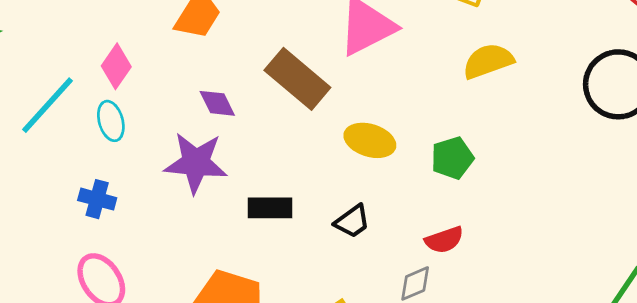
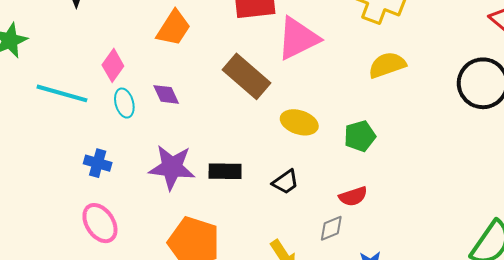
purple diamond: (217, 103) -> (166, 94), moved
cyan line: (48, 105) -> (62, 93), turned 63
cyan ellipse: (111, 121) -> (124, 103), moved
purple star: (196, 163) -> (172, 167), moved

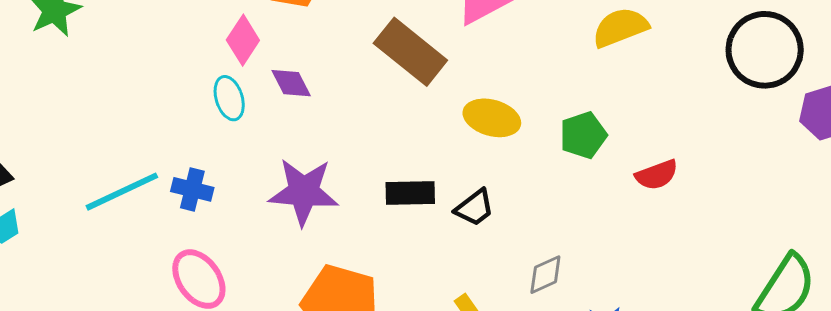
pink diamond: (113, 65) -> (243, 40), moved
cyan line: (62, 93) -> (122, 192), moved, turned -39
black rectangle: (225, 171) -> (410, 193), moved
red semicircle: (353, 196) -> (657, 175), moved

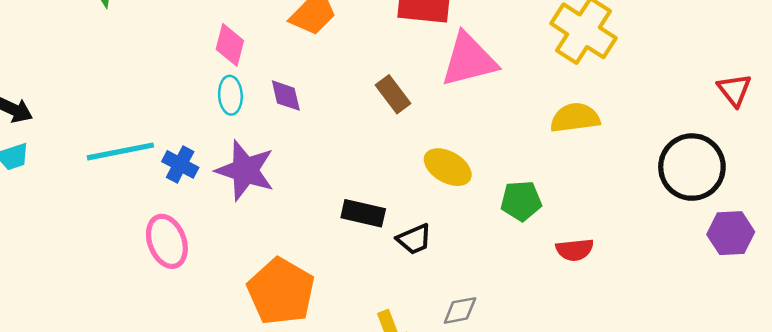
pink diamond: (243, 40) -> (230, 45), moved, turned -33
brown rectangle: (410, 52) -> (393, 94), size x0.6
purple star: (304, 192) -> (245, 170), moved

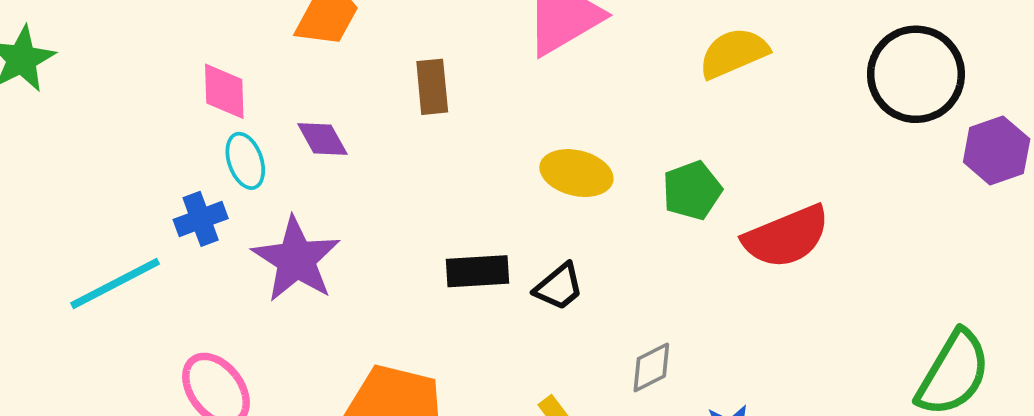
brown rectangle: (393, 94) -> (432, 87), moved, turned 48
blue cross: (180, 164) -> (201, 219), moved, turned -32
purple star: (245, 170) -> (296, 259), turned 30
red semicircle: (575, 250) -> (786, 237), size x1.6

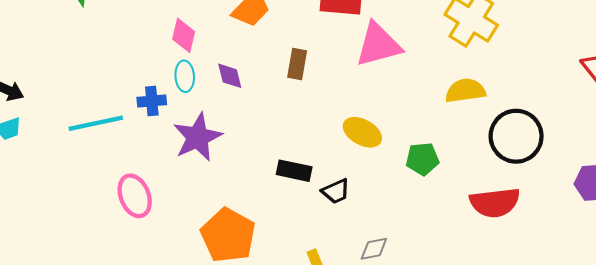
black circle: (916, 74) -> (516, 136), moved
red semicircle: (786, 237) -> (495, 203), moved

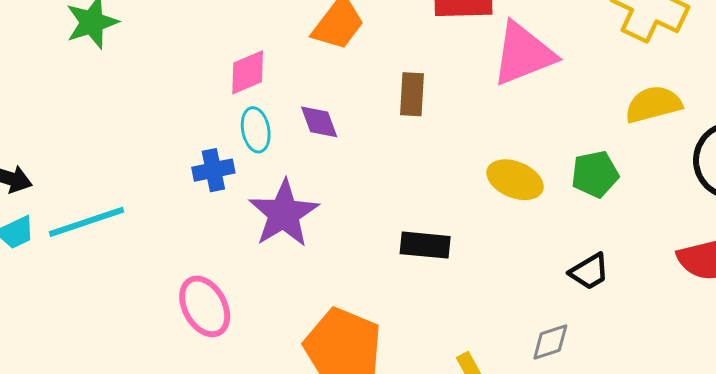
pink diamond: (184, 35) -> (248, 72), turned 60
cyan line: (96, 123) -> (87, 222), moved
green pentagon: (422, 159) -> (595, 174), moved
black trapezoid: (336, 191) -> (589, 271), moved

